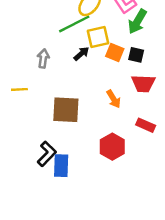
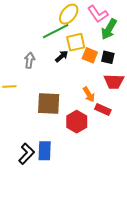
red rectangle: (146, 125) -> (103, 110), moved
red hexagon: (112, 147) -> (77, 122), moved
black L-shape: (47, 154) -> (26, 154), moved

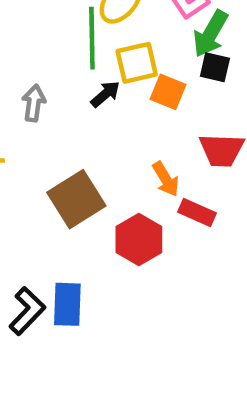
green line: (56, 31) -> (92, 38), turned -64
black square: (108, 57) -> (215, 67), moved
brown square: (49, 104) -> (76, 199), turned -35

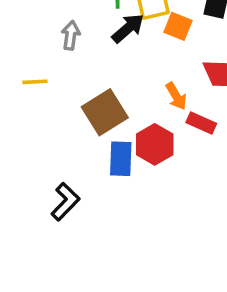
black arrow: (105, 94) -> (128, 28), size x1.4
blue rectangle: (67, 304) -> (121, 159), moved

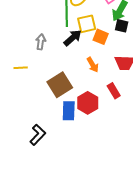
orange arrow: (176, 96) -> (93, 65), moved
red rectangle: (201, 123) -> (114, 91), turned 35

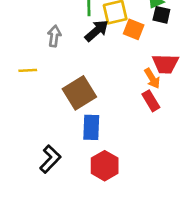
orange arrow: (93, 65) -> (152, 78), moved
red hexagon: (88, 103) -> (105, 166), moved

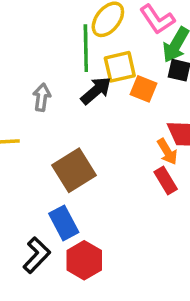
blue rectangle: (91, 127) -> (64, 223), moved, turned -30
red hexagon: (105, 166) -> (84, 260), moved

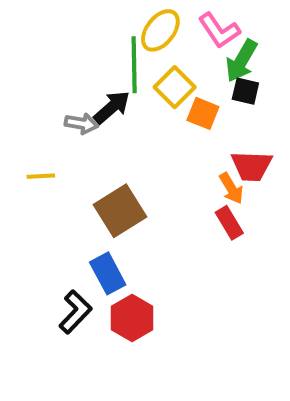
yellow square: (120, 67) -> (175, 87), turned -32
black arrow: (96, 91) -> (112, 107), moved
gray arrow: (42, 97) -> (81, 124), turned 92

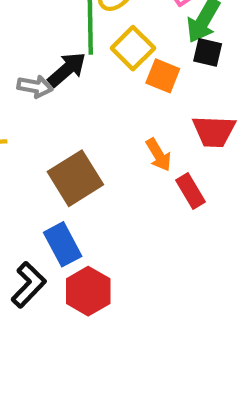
orange arrow: (231, 188) -> (159, 155), moved

